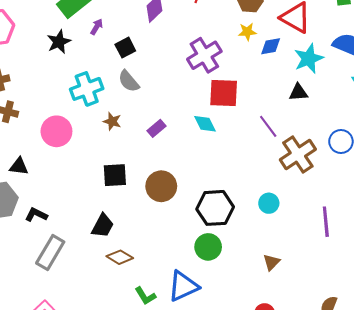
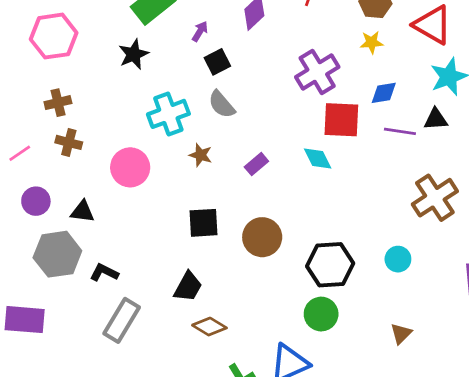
purple arrow: (97, 27) -> (200, 31), moved
blue diamond: (271, 46) -> (384, 93), moved
purple line: (268, 126) -> (400, 131), moved, turned -45

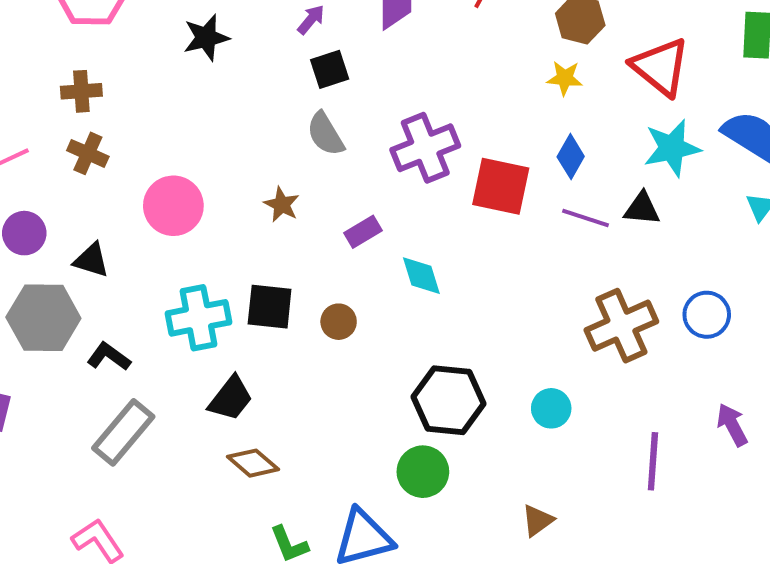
purple cross: (317, 72) -> (425, 148), moved
blue diamond: (384, 93) -> (571, 157), turned -60
cyan cross: (168, 114) -> (198, 318), moved
cyan diamond: (318, 158) -> (421, 276), moved
brown circle: (262, 237) -> (339, 322), moved, size x0.6

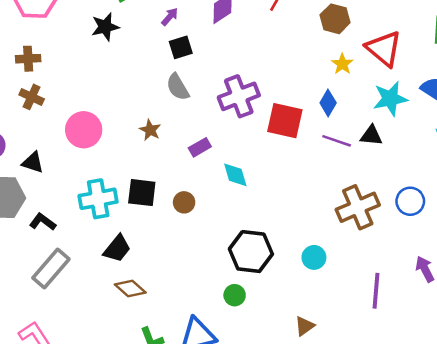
yellow star: (565, 78) -> (342, 64), moved, turned 30
green circle: (423, 472) -> (235, 295), size x0.7

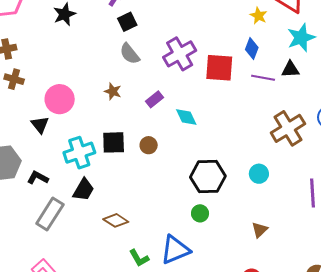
black triangle: (33, 162) -> (40, 125), moved, turned 42
black trapezoid: (117, 249) -> (84, 190), moved

